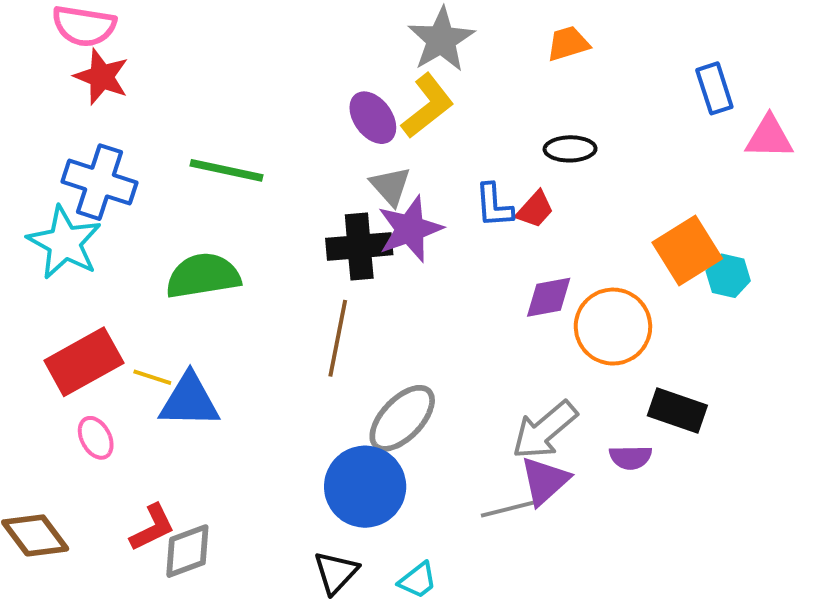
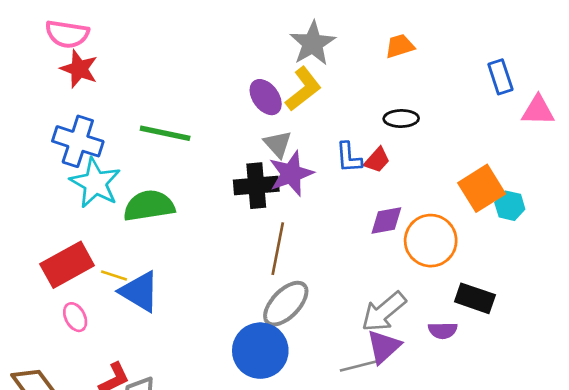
cyan star: (64, 243) -> (95, 183), moved
brown line: (338, 338) -> (278, 249), moved
blue triangle: (189, 401) -> (140, 292), turned 30

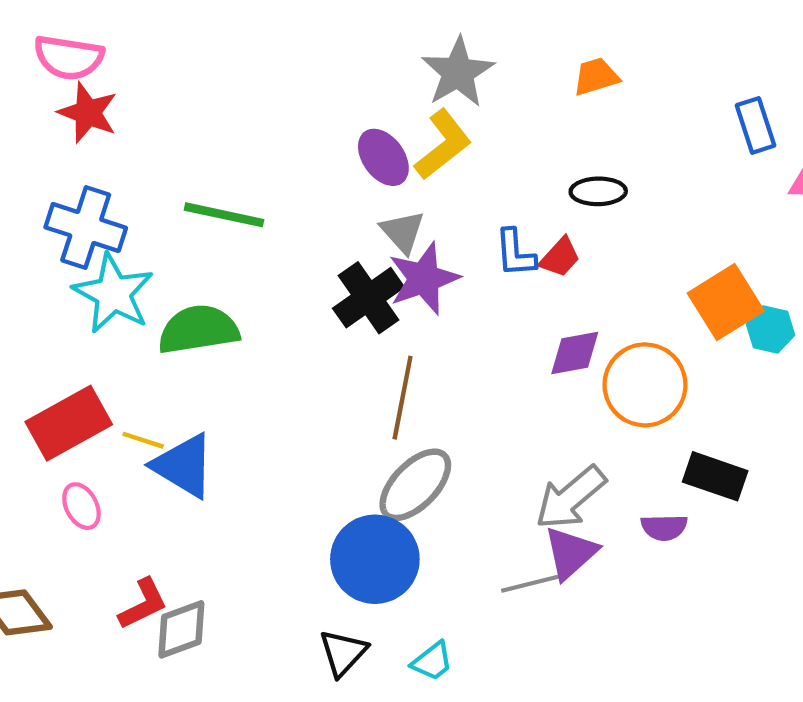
black cross: (256, 186) -> (369, 298), turned -30

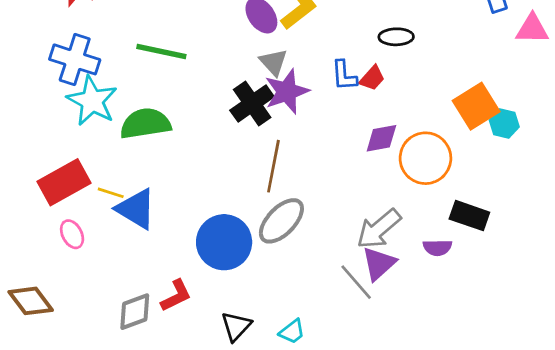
blue circle: (375, 559) -> (224, 242), moved
gray line: (534, 583) -> (356, 282), turned 63
red L-shape: (143, 604) -> (176, 296), moved

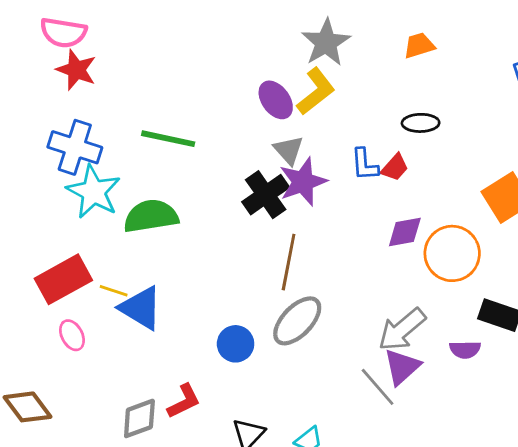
blue circle: (224, 242) -> (236, 344), size x0.6

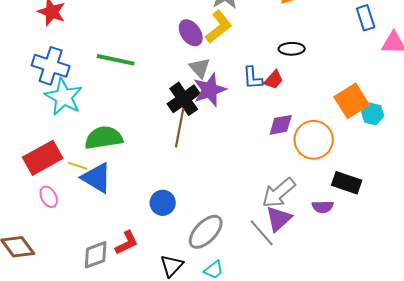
green semicircle: (151, 216) -> (104, 138), moved
brown line: (289, 262) -> (180, 128), moved
gray ellipse: (297, 321) -> (206, 232), moved

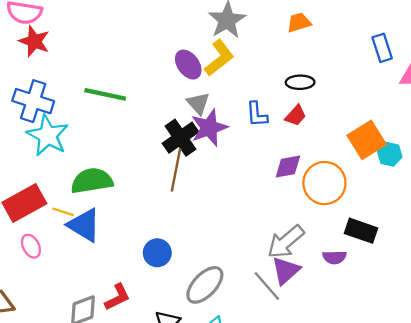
red trapezoid: (274, 80) -> (296, 115), moved

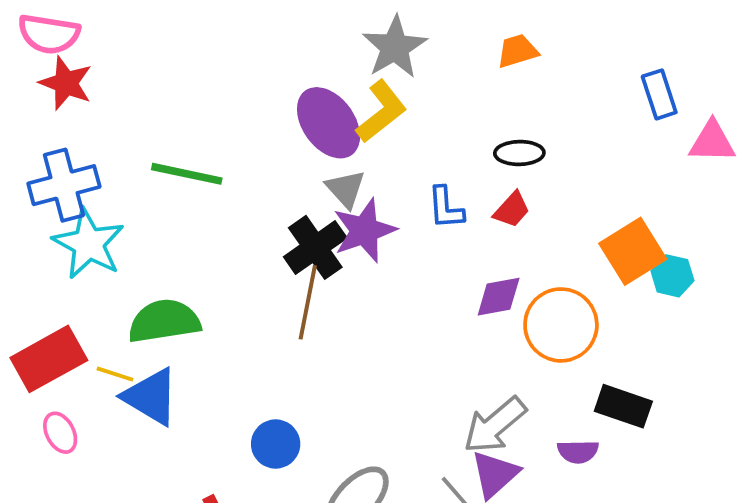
purple ellipse: (188, 65) -> (329, 123), size x1.4
blue cross: (33, 101) -> (64, 185), turned -33

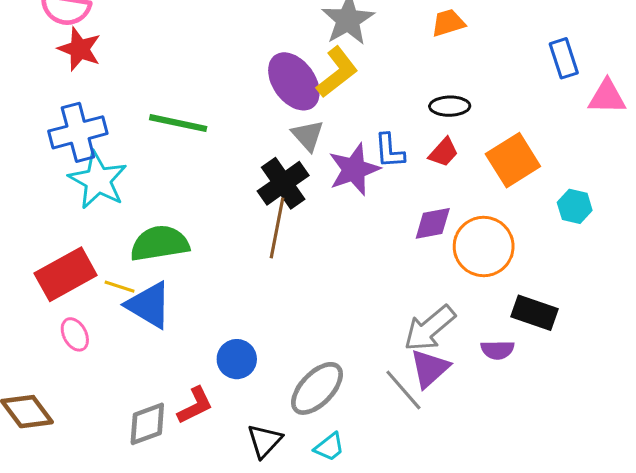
purple star: (364, 230) -> (354, 169), moved
orange square: (633, 251) -> (513, 160), moved
blue circle: (276, 444) -> (237, 359), moved

